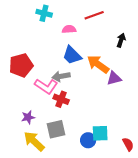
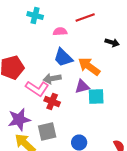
black arrow: (121, 40) -> (112, 42), turned 88
purple triangle: (114, 78) -> (82, 86), moved
purple star: (28, 117) -> (19, 120), size x1.6
cyan square: (100, 133) -> (96, 96), moved

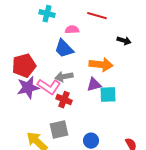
red line: (85, 18) -> (97, 16), turned 36
blue trapezoid: (63, 58) -> (64, 49), moved
orange arrow: (89, 66) -> (101, 65), turned 150
purple star: (19, 120) -> (28, 88), moved

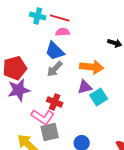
red line: (97, 16) -> (60, 18), moved
gray arrow: (64, 77) -> (55, 69), moved, turned -36
pink L-shape: (49, 87) -> (43, 117), moved
cyan square: (108, 95) -> (99, 97), turned -30

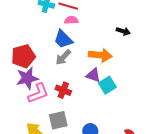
purple triangle: (85, 87) -> (93, 75), turned 35
pink L-shape: (43, 117) -> (38, 93), moved, turned -55

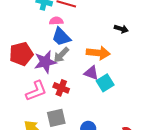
pink semicircle: (71, 20) -> (56, 21), moved
purple star: (27, 78) -> (45, 62), moved

